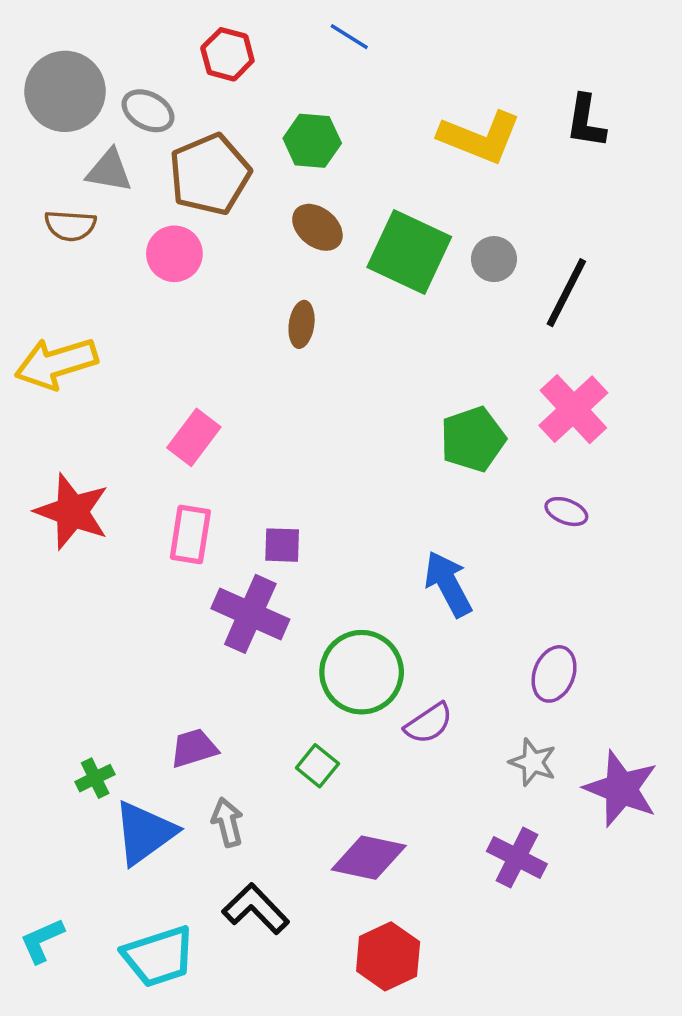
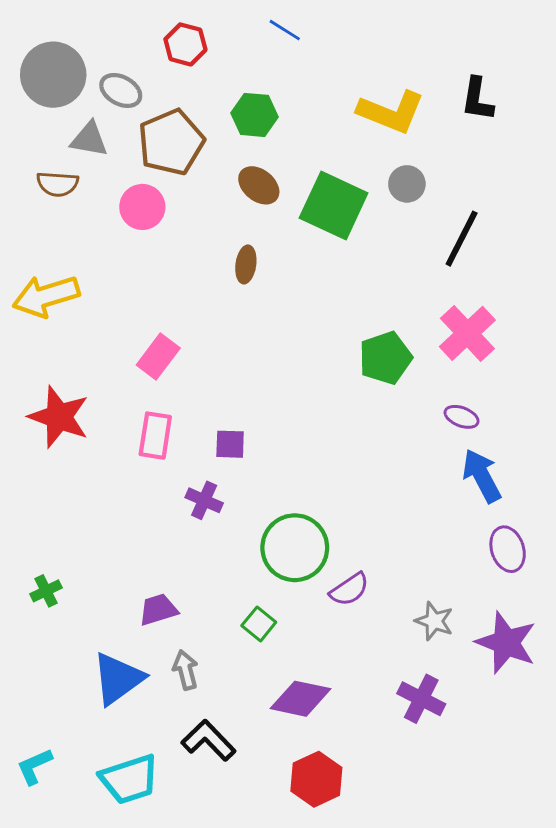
gray circle: (494, 259) -> (407, 184), moved
blue arrow: (448, 584) -> (482, 476), moved
purple cross: (250, 614) -> (204, 500), size x0.6
purple ellipse: (554, 674) -> (508, 549), moved, turned -39
green cross: (95, 778) -> (46, 591), moved

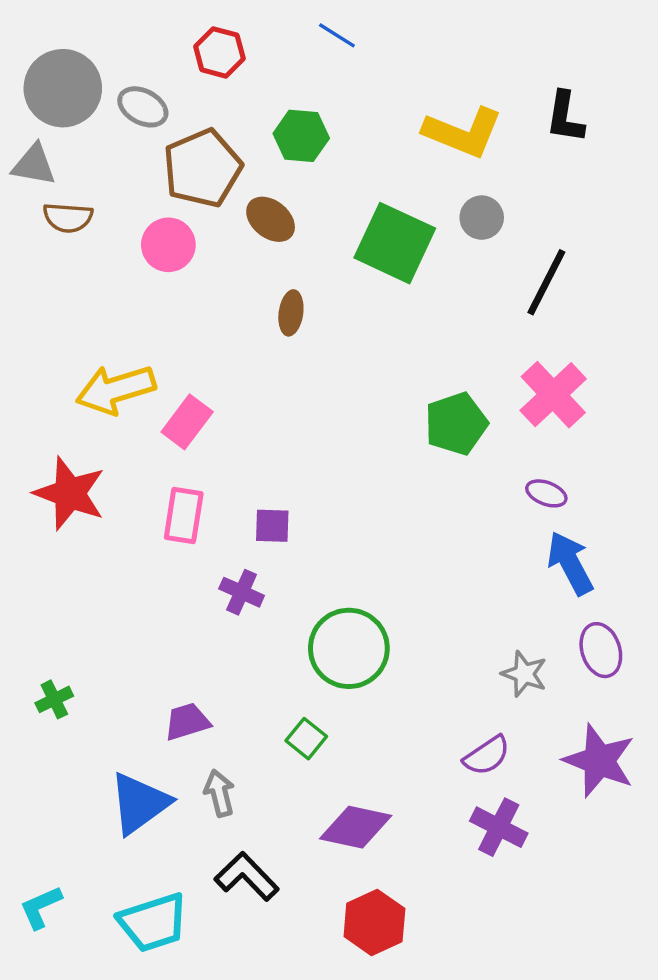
gray triangle: (89, 139) -> (34, 165), moved
brown ellipse: (259, 185) -> (271, 219), moved
yellow arrow: (46, 296) -> (116, 390), moved
purple semicircle: (349, 589) -> (487, 756), moved
gray star: (434, 621) -> (524, 674), moved

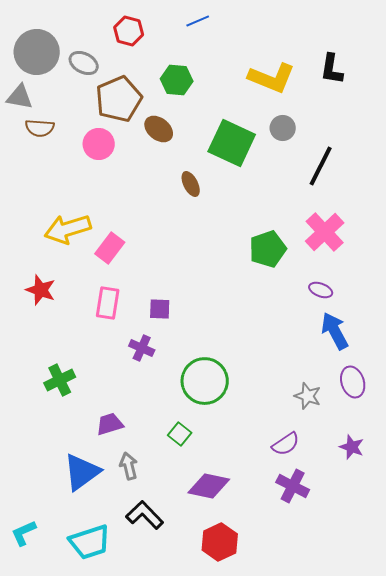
blue line: (337, 35) -> (198, 21), turned -55
brown ellipse: (291, 313) -> (191, 184), moved, turned -35
red star: (70, 493) -> (41, 290), size x0.7
green cross: (54, 699) -> (60, 380), moved, size x1.4
purple star: (599, 761) -> (352, 447), size x0.6

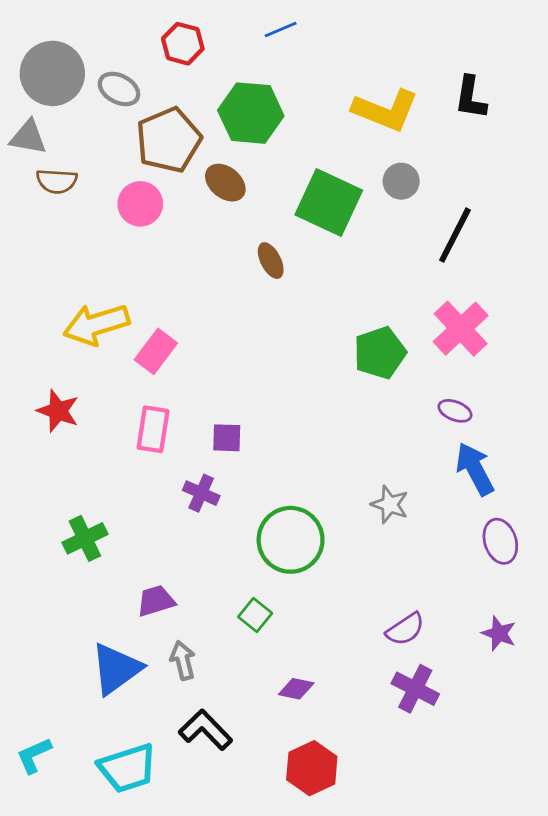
green hexagon: (177, 80) -> (251, 113), size x1.4
gray star: (308, 396) -> (390, 504), moved
purple diamond: (209, 486) -> (296, 689), size x0.6

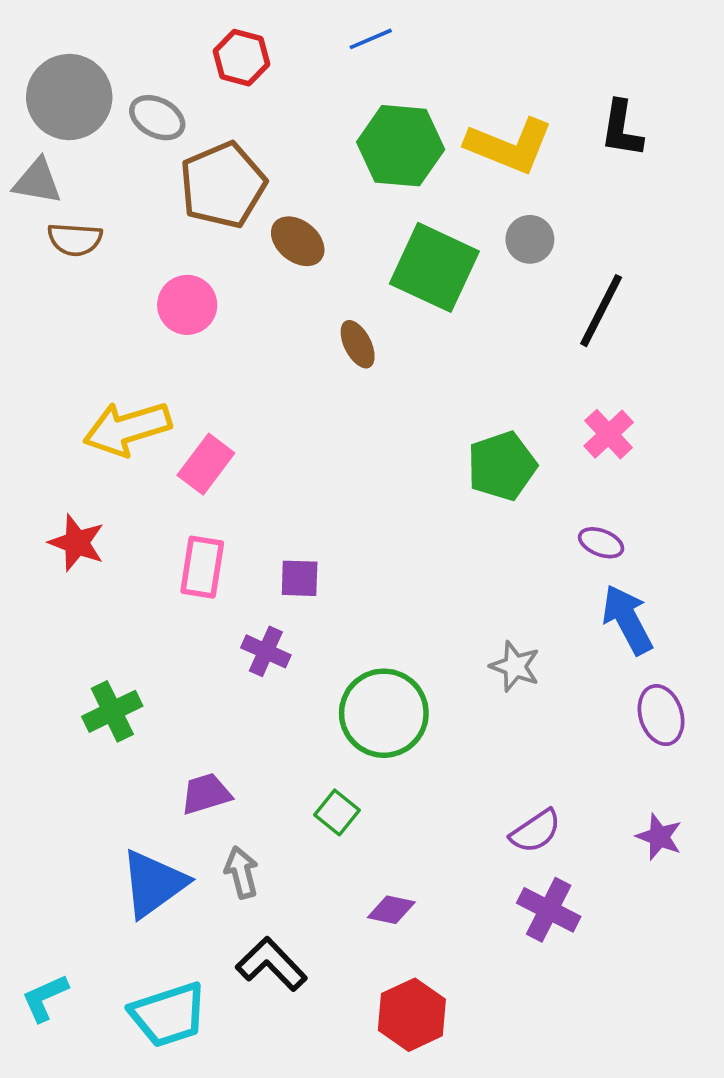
green hexagon: (251, 113) -> (401, 146), moved
pink circle: (140, 204) -> (187, 305), moved
pink cross: (461, 329) -> (609, 434), size x0.7

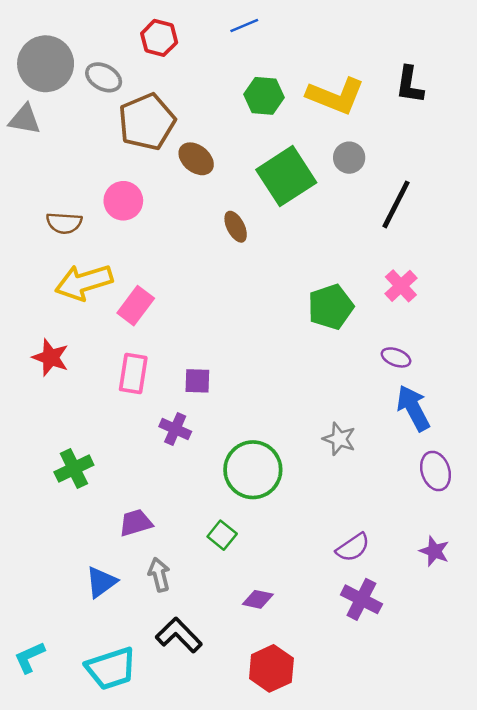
green hexagon: (401, 146) -> (264, 96), size x0.7
brown semicircle: (75, 239) -> (64, 223), moved
green square: (434, 267) -> (286, 176), turned 32
blue triangle: (153, 884) -> (101, 582), size x0.7

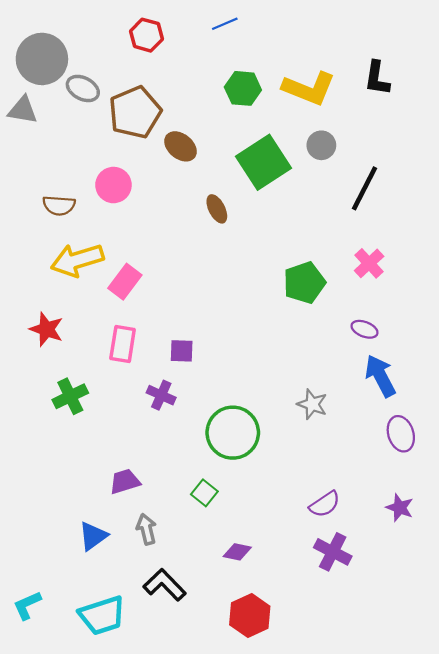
gray ellipse: (104, 77) -> (83, 88), moved
green cross: (74, 469) -> (70, 396), moved

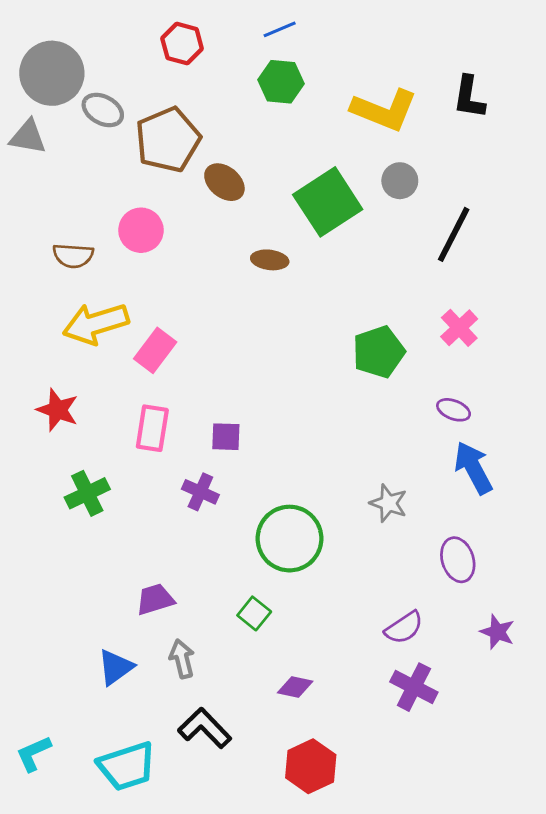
green hexagon: (243, 88) -> (281, 82), moved
brown ellipse: (217, 209) -> (270, 260), turned -56
purple ellipse: (401, 434) -> (458, 560), moved

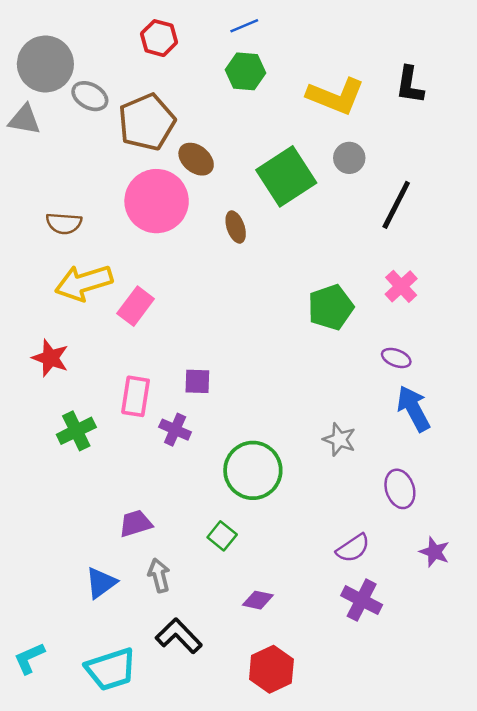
pink circle: (141, 230) -> (157, 201), moved, size x1.6
brown ellipse: (270, 260) -> (236, 227), turned 64
pink rectangle: (152, 428) -> (136, 396), moved

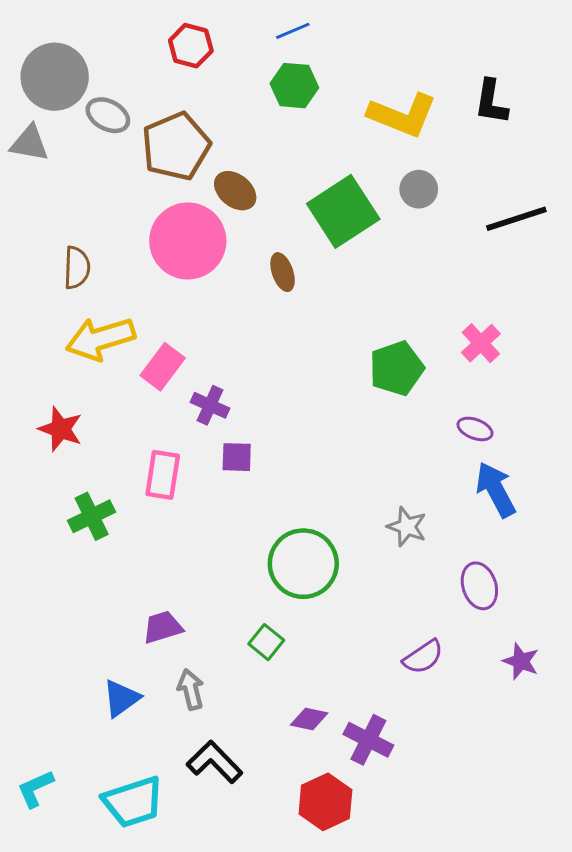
black line: (396, 205) -> (516, 219), moved, turned 45
brown semicircle: (64, 223) -> (77, 268), turned -92
purple cross: (175, 430) -> (210, 405), moved
purple cross: (362, 600) -> (368, 740), moved

